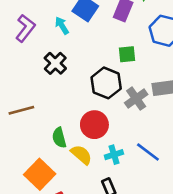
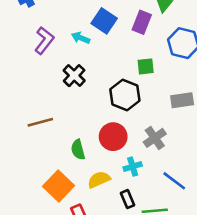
cyan arrow: (62, 26) -> (81, 38), turned -36
gray cross: (136, 99) -> (155, 138), moved
blue line: (148, 152) -> (174, 181), moved
yellow semicircle: (81, 155) -> (99, 180), moved, turned -65

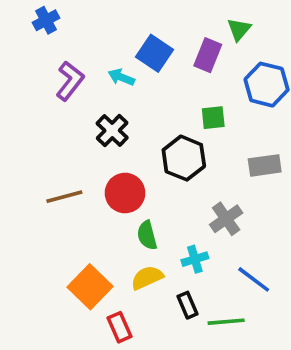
red circle: (113, 137) -> (125, 193), moved
green semicircle: (78, 150) -> (147, 235), moved

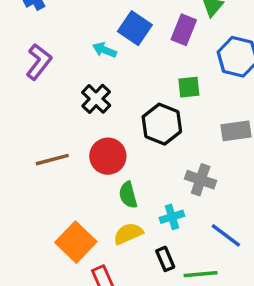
purple L-shape: (70, 81) -> (39, 62), moved
gray cross: (226, 219) -> (201, 180), turned -36

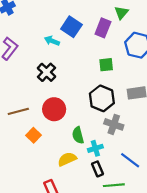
black hexagon: (162, 124) -> (102, 98), moved
green semicircle: (128, 195) -> (78, 135), moved
orange square: (76, 242) -> (33, 135), moved, size x0.6
black rectangle: (165, 259) -> (98, 169), moved

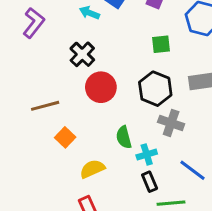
red circle: (54, 109) -> (101, 87), moved
yellow semicircle: (67, 159) -> (92, 169), moved

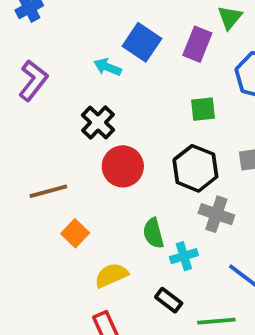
black rectangle: (150, 182) -> (169, 300), moved, turned -30

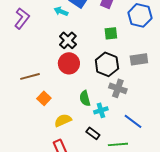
black cross: (98, 122) -> (68, 40), moved

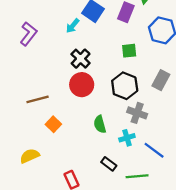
cyan arrow: (61, 11) -> (73, 26), turned -72
gray rectangle: (139, 59) -> (161, 80), turned -54
cyan cross: (101, 110) -> (127, 138), moved
yellow semicircle: (63, 120) -> (30, 156), moved

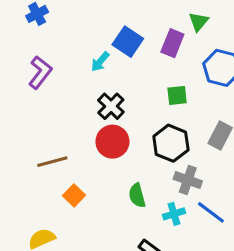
blue line: (154, 150) -> (211, 212), moved

